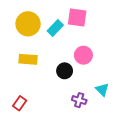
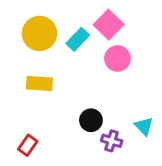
pink square: (77, 18) -> (109, 25), turned 36
pink circle: (83, 55) -> (117, 58), moved
black circle: (65, 71) -> (91, 120), moved

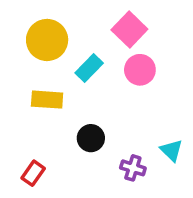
cyan rectangle: (78, 39) -> (89, 68), moved
black circle: (91, 120) -> (91, 138), moved

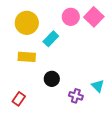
pink square: (129, 29) -> (94, 17), moved
pink circle: (140, 70) -> (71, 17), moved

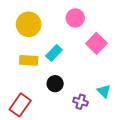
pink square: (94, 17) -> (96, 43), moved
cyan rectangle: (51, 39) -> (54, 53), moved
red rectangle: (19, 99) -> (20, 105), size x1.5

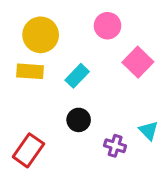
yellow rectangle: (29, 60) -> (30, 71), moved

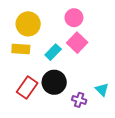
pink square: (138, 62) -> (77, 43), moved
black circle: (79, 120) -> (54, 82), size x1.5
red rectangle: (28, 150) -> (27, 87), moved

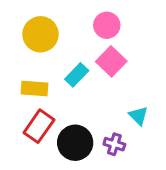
yellow rectangle: (21, 49) -> (34, 89), moved
black circle: (54, 82) -> (75, 143), moved
cyan triangle: (102, 90) -> (138, 116), moved

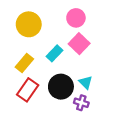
yellow rectangle: (34, 89) -> (24, 63), turned -54
cyan triangle: (138, 116) -> (86, 82), moved
black circle: (75, 143) -> (61, 87), moved

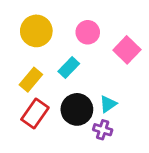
pink circle: (76, 18) -> (88, 32), moved
pink square: (79, 44) -> (127, 50), moved
cyan triangle: (86, 82) -> (108, 104), turned 40

